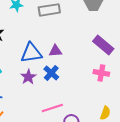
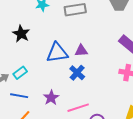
purple star: (28, 77) -> (51, 98), moved

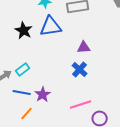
blue triangle: (57, 53) -> (51, 26), moved
purple star: (51, 98) -> (43, 94), moved

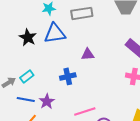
blue cross: (80, 69) -> (68, 76), moved, turned 35

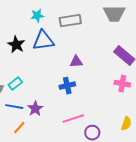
blue cross: (68, 76) -> (67, 86), moved

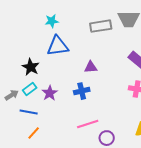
gray rectangle: (70, 21) -> (101, 26), moved
black star: (16, 45) -> (31, 67), moved
purple star: (35, 109) -> (50, 93), moved

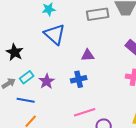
blue triangle: (58, 46) -> (55, 34), turned 50
black star: (31, 67) -> (15, 52), moved

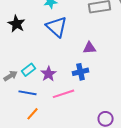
black star: (15, 52) -> (17, 24), moved
pink line: (85, 112) -> (64, 94), moved

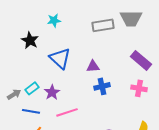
black star: (17, 24) -> (30, 40), moved
blue triangle: (57, 27) -> (60, 58), moved
blue cross: (81, 72) -> (102, 86), moved

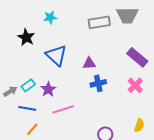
pink cross: (139, 88) -> (135, 85), turned 35

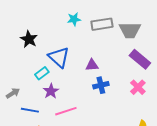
gray trapezoid: (127, 15) -> (130, 30), moved
cyan star: (50, 17) -> (74, 19), moved
cyan rectangle: (28, 85) -> (42, 73), moved

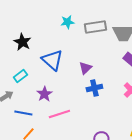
purple triangle: (92, 65) -> (85, 68), turned -40
cyan rectangle: (42, 73) -> (20, 76), moved

